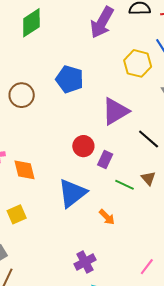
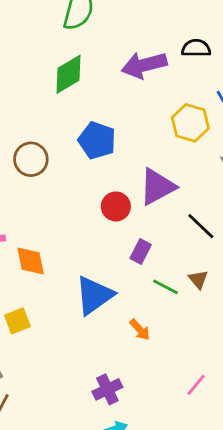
purple arrow: (102, 22) -> (144, 65), turned 44
green diamond: (31, 23) -> (69, 74), moved
red circle: (83, 146) -> (116, 206), moved
pink line: (147, 267) -> (196, 385), moved

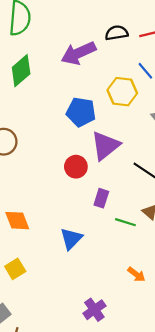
blue pentagon: (97, 140) -> (81, 112), moved
blue triangle: (94, 295) -> (71, 239), size x0.7
orange arrow: (140, 330) -> (136, 274), moved

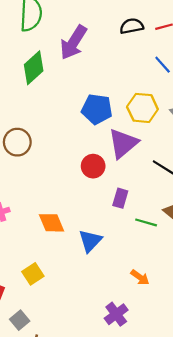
purple arrow: (78, 53) -> (73, 42), moved, turned -32
yellow hexagon: (122, 92) -> (142, 108), moved
orange diamond: (17, 221) -> (51, 223), moved
orange arrow: (136, 274) -> (140, 277), moved

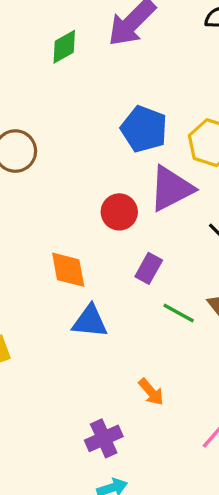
green diamond: (34, 68) -> (64, 47), size x0.7
orange diamond: (51, 223) -> (68, 270), moved
blue triangle: (90, 241) -> (90, 321), turned 40

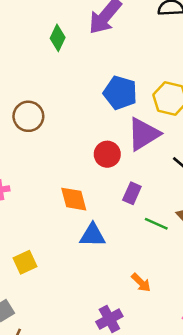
green diamond: (64, 47) -> (58, 38), turned -30

